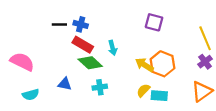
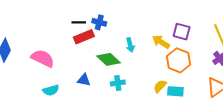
purple square: (154, 22) -> (182, 32), moved
red rectangle: (83, 45) -> (84, 37), moved, turned -54
yellow arrow: (144, 65) -> (161, 42), moved

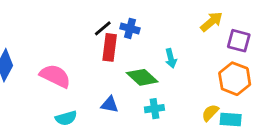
black line: (79, 22) -> (103, 28), turned -40
red rectangle: (84, 37) -> (110, 47), turned -60
yellow arrow: (161, 42) -> (212, 22), moved, turned 108

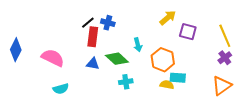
orange hexagon: (235, 79) -> (163, 60), moved
blue triangle: (110, 105) -> (93, 64), moved
yellow semicircle: (210, 113) -> (167, 85), turned 56
cyan rectangle: (231, 120) -> (178, 78), moved

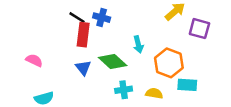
black line: (88, 23) -> (77, 18), turned 72
pink semicircle: (53, 58) -> (34, 60), size x0.6
blue triangle: (93, 64) -> (83, 68), turned 40
yellow semicircle: (167, 85) -> (154, 93), moved

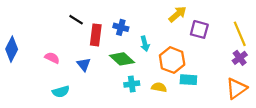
black line: (77, 18) -> (76, 20), moved
blue cross: (102, 18) -> (121, 27), moved
blue triangle: (83, 68) -> (84, 64), moved

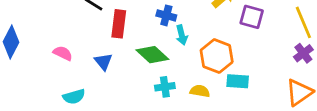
blue cross: (121, 27) -> (166, 15), moved

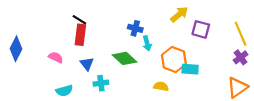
red rectangle: (119, 24) -> (80, 35), moved
cyan rectangle: (238, 81) -> (190, 69), moved
cyan cross: (165, 87) -> (101, 83), moved

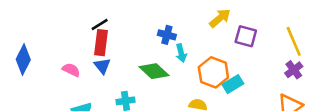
black line: (79, 20) -> (100, 25), turned -64
blue triangle: (87, 64) -> (102, 66), moved
cyan rectangle: (190, 69) -> (233, 84), turned -35

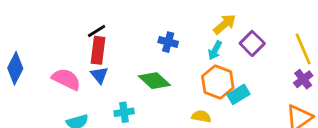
purple square: (246, 36) -> (252, 43), turned 30
cyan arrow: (181, 53) -> (215, 50), moved, turned 42
pink semicircle: (71, 70) -> (66, 79), size x1.5

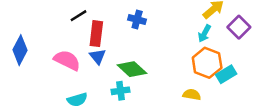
black line: (97, 31) -> (79, 16), moved
blue cross: (168, 42) -> (137, 20), moved
green diamond: (154, 81) -> (132, 69), moved

